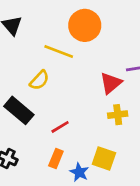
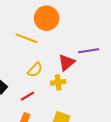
yellow semicircle: (39, 80) -> (35, 70), moved
yellow cross: (118, 115) -> (58, 82), moved

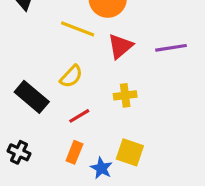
red triangle: (67, 62) -> (120, 46), moved
yellow semicircle: (35, 70) -> (71, 76), moved

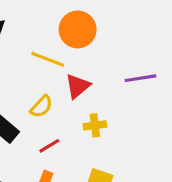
red triangle: (120, 46) -> (78, 86), moved

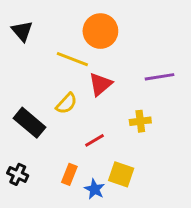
yellow cross: (95, 125) -> (140, 121), moved
red line: (49, 146) -> (95, 140), moved

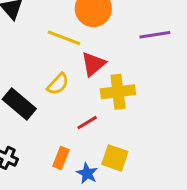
purple line: (160, 77) -> (155, 35), moved
yellow cross: (140, 121) -> (118, 92), moved, size x1.5

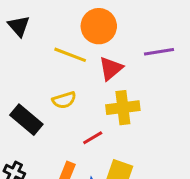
red triangle: (93, 64) -> (111, 68), moved
yellow semicircle: (58, 84) -> (64, 100), turned 30

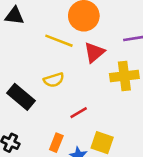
black triangle: (19, 26) -> (14, 16), turned -42
yellow cross: (123, 108) -> (124, 76), moved

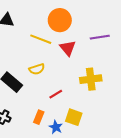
red triangle: (94, 52) -> (68, 48), turned -30
yellow cross: (124, 76) -> (91, 79), moved

